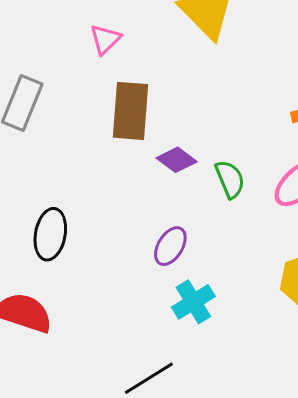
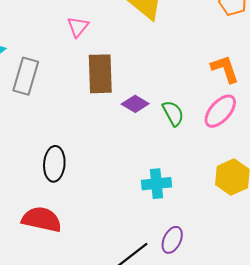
purple ellipse: (170, 246) -> (172, 240), moved
cyan cross: (193, 302) -> (156, 184), moved, turned 32

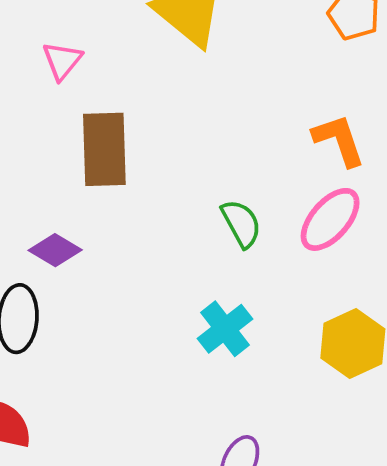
purple diamond: (135, 104) -> (55, 250), moved
cyan cross: (156, 184) -> (225, 329), moved, turned -32

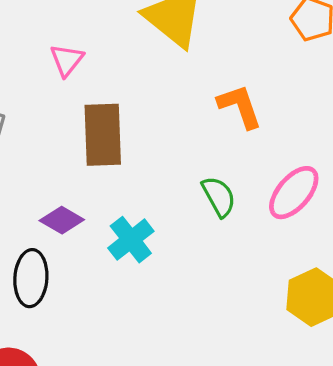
orange L-shape: (339, 140) -> (240, 106), moved
cyan cross: (225, 329) -> (131, 240), moved

